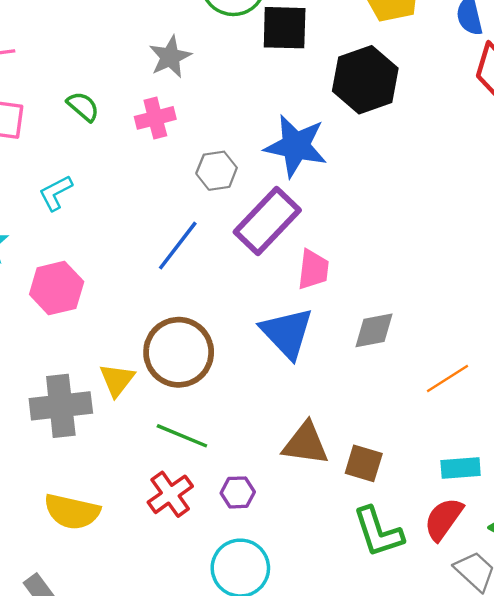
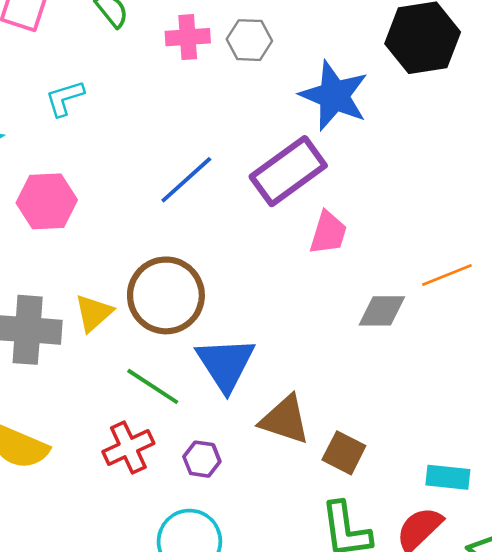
gray hexagon: (217, 171) -> (249, 40), moved
blue triangle: (287, 333) -> (226, 364), moved
orange line: (447, 379) -> (447, 275), moved

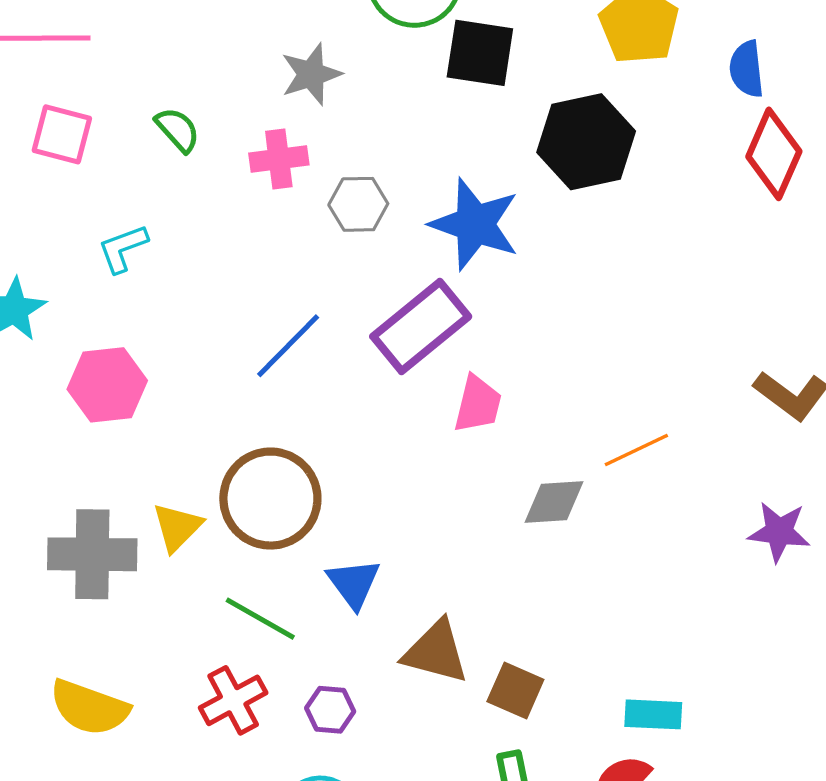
gray hexagon: (249, 40) -> (358, 204), moved
blue triangle: (226, 364) -> (354, 583), size x0.7

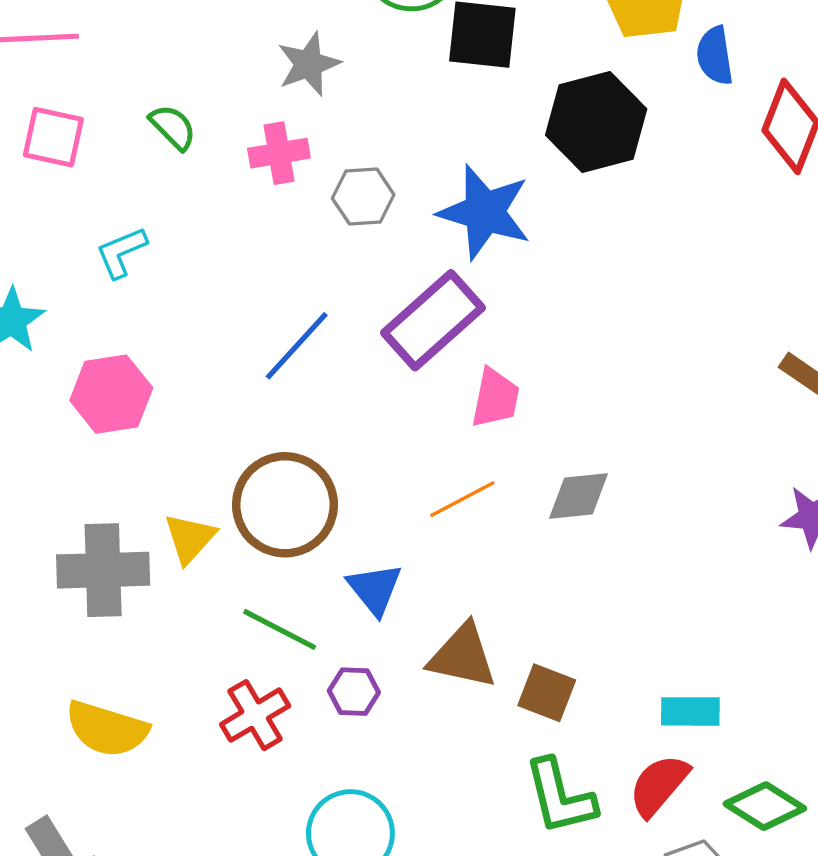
blue semicircle: (747, 69) -> (715, 56), moved
orange line: (636, 450) -> (462, 499), moved
purple hexagon: (330, 710) -> (354, 692), moved

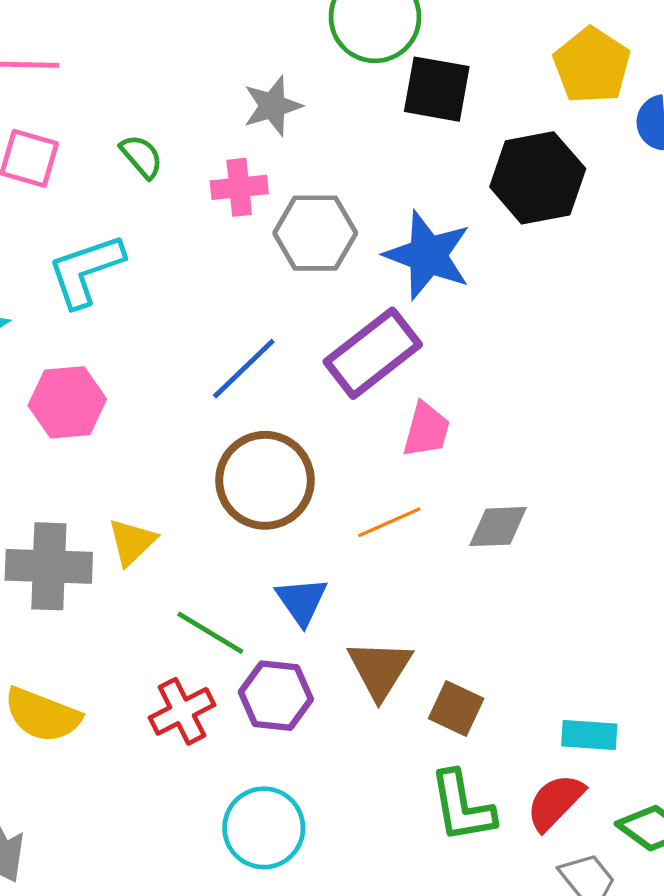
gray hexagon: (363, 197) -> (315, 233), size x1.4
cyan L-shape: (121, 252) -> (86, 270), size x1.6
brown circle: (285, 505) -> (265, 480), moved
brown triangle: (463, 656) -> (380, 669), turned 46
purple hexagon: (354, 692) -> (276, 696), size x1.5

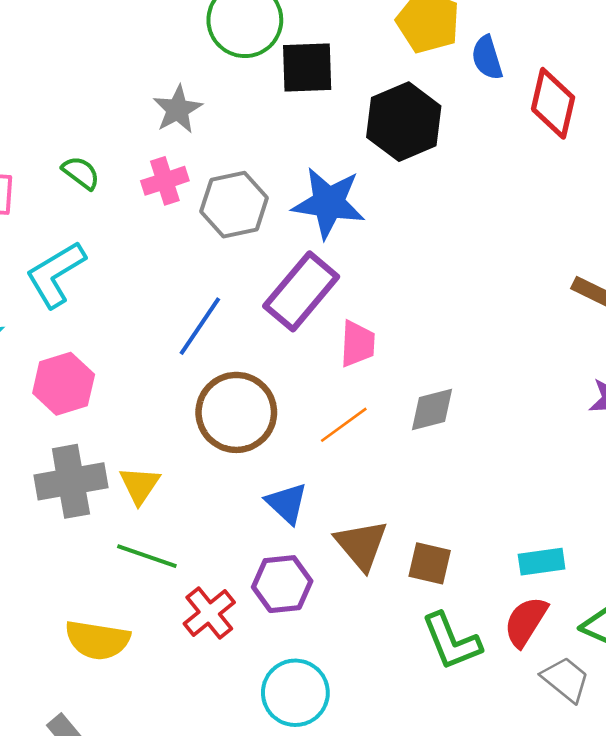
gray cross: (49, 566) -> (71, 481), moved
green line: (210, 633) -> (147, 556), moved

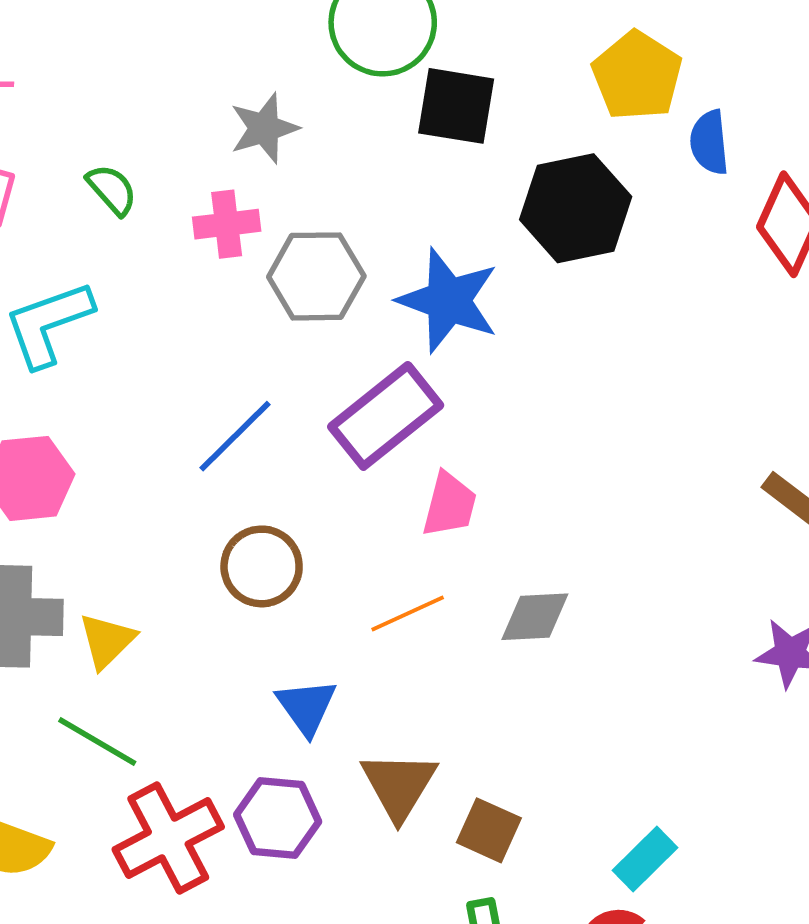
brown circle: (236, 412) -> (262, 566), size x0.7
cyan rectangle: (542, 562) -> (645, 859), turned -48
red cross: (209, 613) -> (168, 838), size x1.4

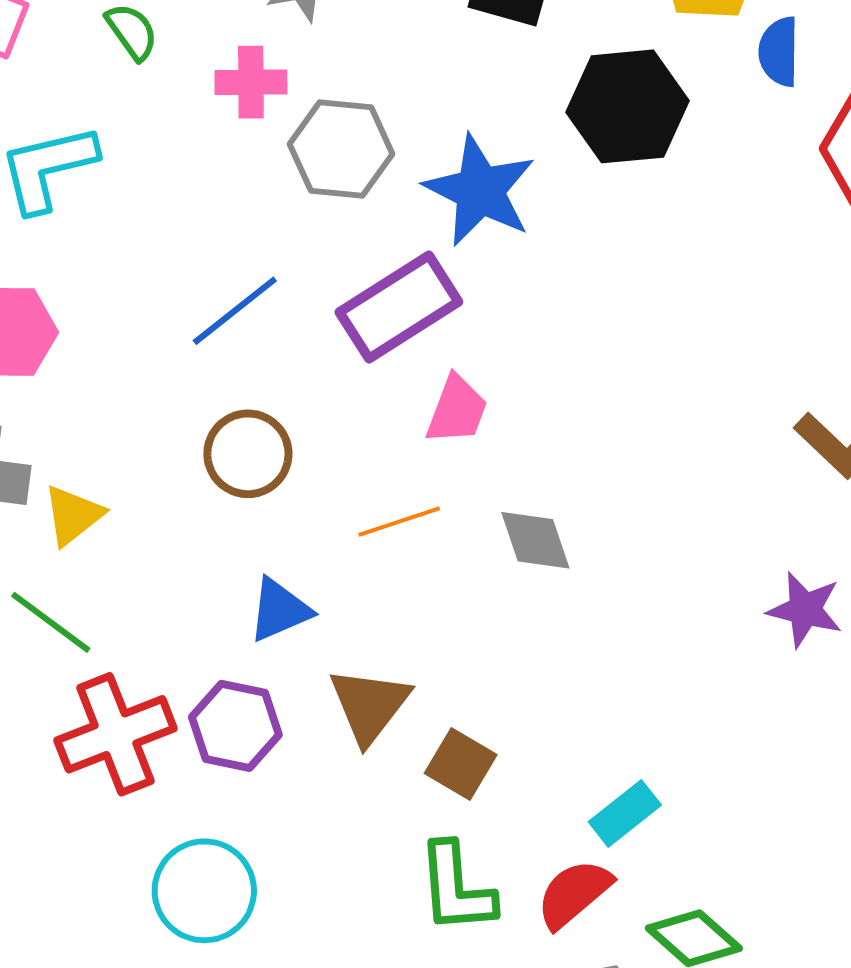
gray diamond: (535, 617) -> (535, 540), turned 68
blue triangle: (307, 707) -> (279, 610), turned 36

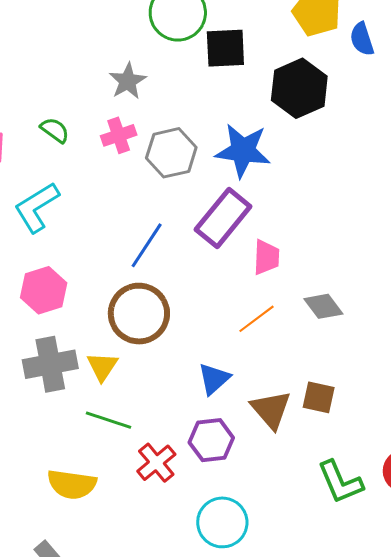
brown circle: (248, 454) -> (139, 314), moved, size x1.4
red cross: (116, 734) -> (156, 463), size x0.7
brown square: (461, 764) -> (319, 397), moved

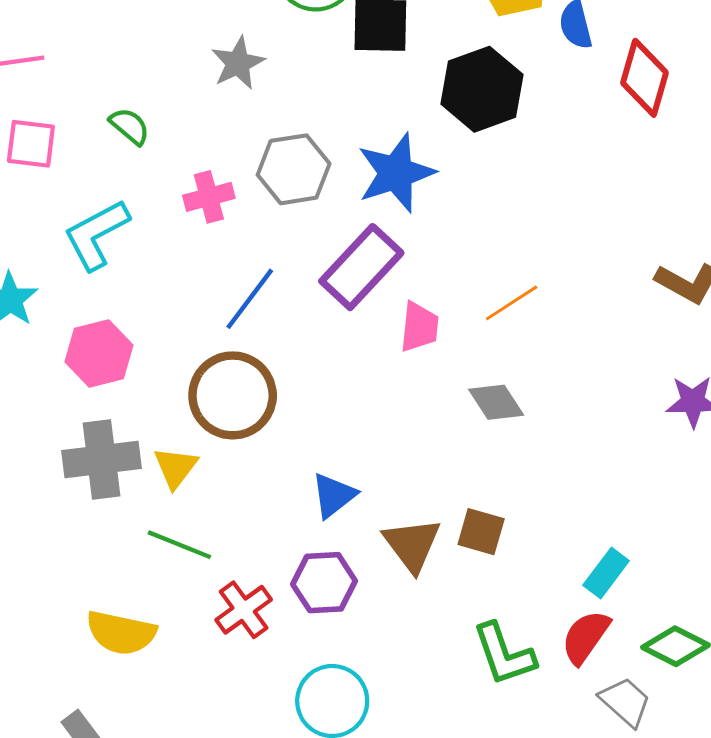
pink cross: (119, 135) -> (209, 197), moved
blue star: (243, 151) -> (396, 173), turned -30
orange line: (257, 319) -> (512, 303), moved

